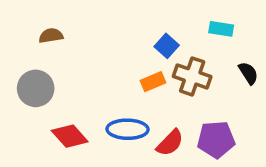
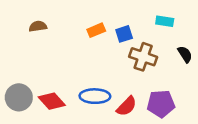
blue square: (167, 46) -> (124, 34), turned 30
orange rectangle: (153, 82) -> (96, 30), moved
gray circle: (36, 88) -> (19, 97), moved

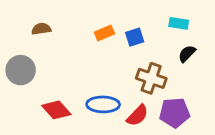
black semicircle: (185, 54) -> (187, 54), moved, turned -102
brown cross: (143, 57) -> (151, 78), moved
gray circle: (19, 97) -> (21, 70), moved

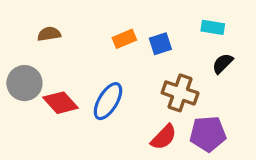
blue ellipse: (103, 104) -> (108, 101), moved, turned -60
red diamond: (56, 110) -> (60, 103), moved

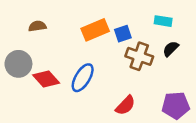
orange rectangle: (124, 39) -> (95, 30), size x1.5
brown cross: (180, 93) -> (139, 56), moved
purple pentagon: (208, 134) -> (176, 105), moved

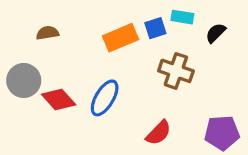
cyan rectangle: (163, 21) -> (182, 17), moved
blue square: (123, 34) -> (155, 28), moved
black semicircle: (171, 49) -> (216, 33), moved

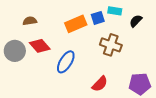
red diamond: (59, 100) -> (40, 46), moved

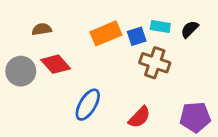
cyan rectangle: (115, 11) -> (160, 26), moved
blue square: (98, 18) -> (137, 36), moved
blue ellipse: (66, 62) -> (88, 105), moved

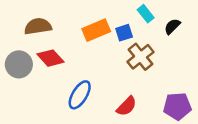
cyan rectangle: (160, 26) -> (146, 14), moved, turned 42
brown semicircle: (42, 29) -> (38, 26), size x1.5
brown cross: (155, 63) -> (141, 57), turned 32

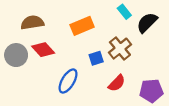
black semicircle: (172, 26) -> (147, 23), size x1.5
blue square: (124, 33) -> (96, 58), moved
red semicircle: (127, 106) -> (117, 83), moved

